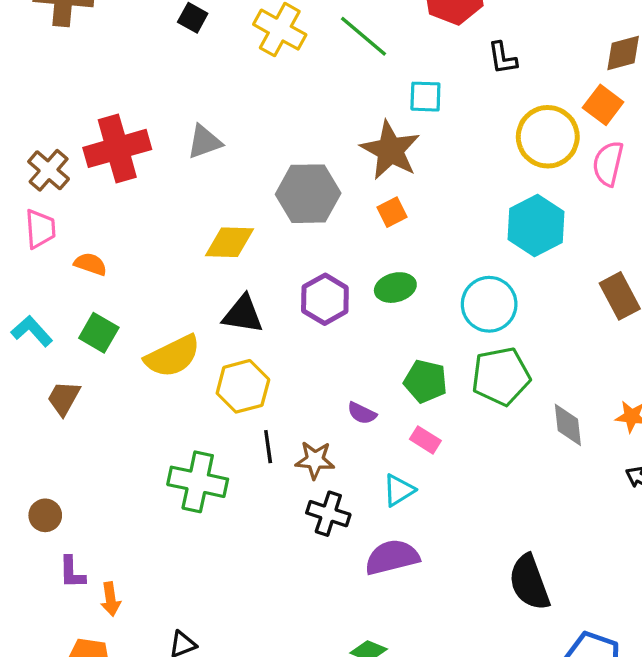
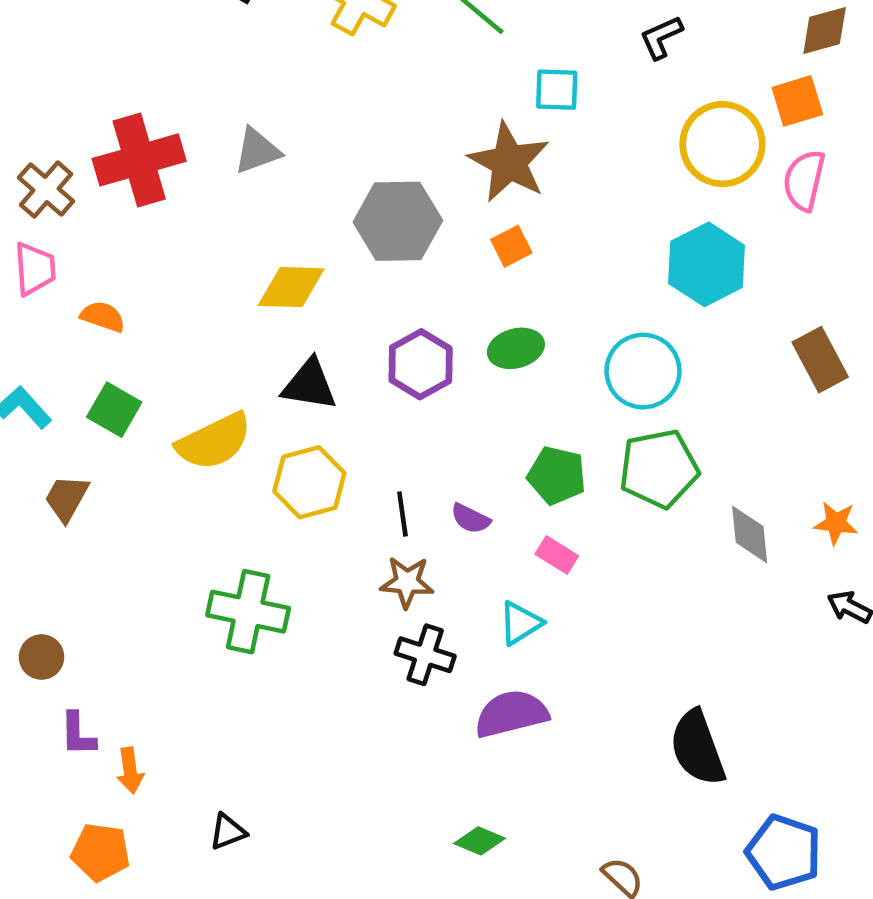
black L-shape: (503, 58) -> (661, 37), turned 75
orange square: (603, 105) -> (797, 101), turned 36
black line: (268, 447) -> (402, 514), moved

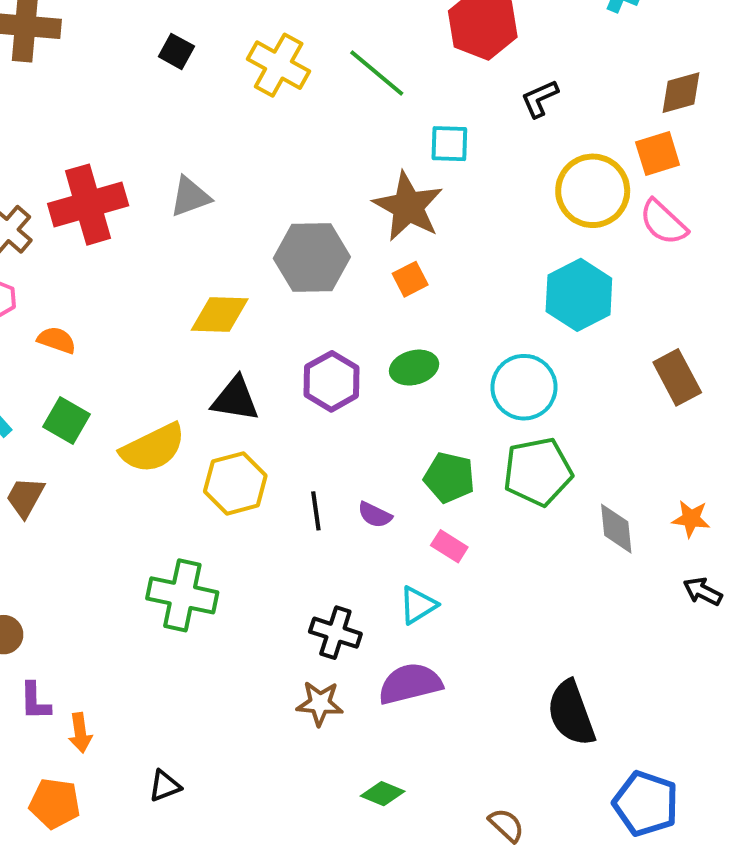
pink semicircle: (804, 180) -> (663, 222), turned -60
brown star: (407, 582) -> (320, 703), moved

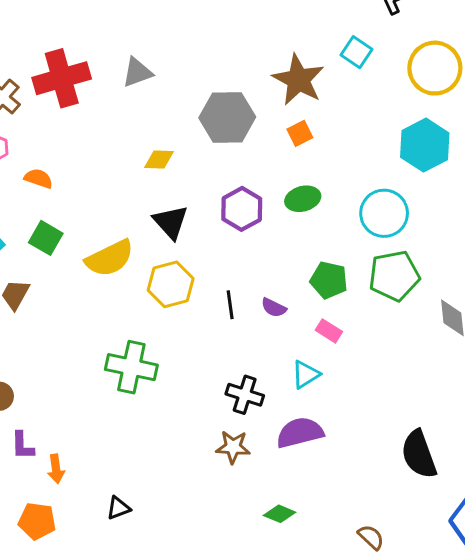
cyan square: (449, 144) -> (356, 52), moved, turned 32
yellow diamond: (220, 315) -> (159, 160), size x0.7
black triangle: (235, 399) -> (171, 222), turned 39

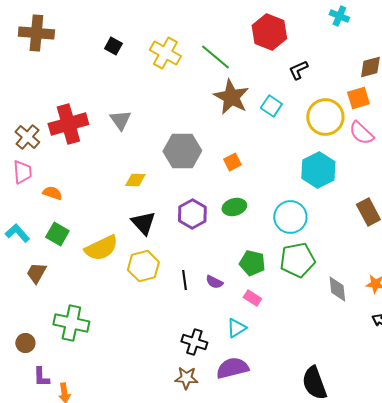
gray triangle: (137, 72) -> (120, 120), turned -45
brown star: (298, 80) -> (231, 97), moved
green cross: (131, 367) -> (71, 323), moved

